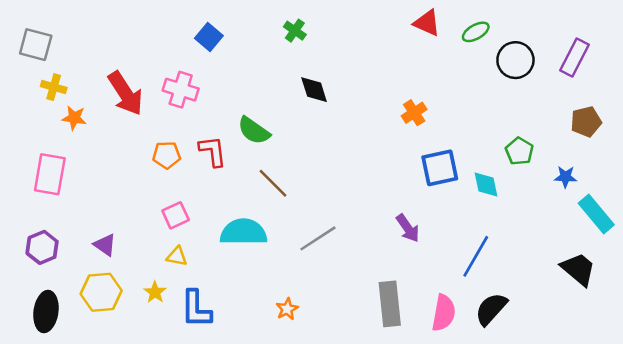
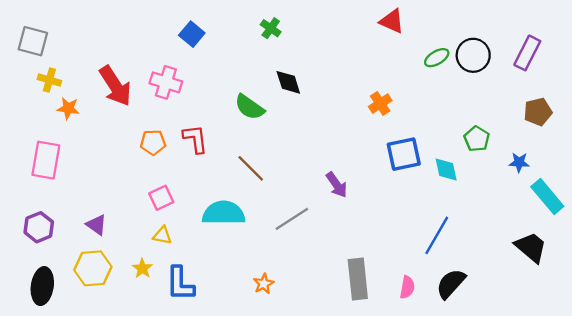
green ellipse: (476, 32) -> (437, 58), moved
green semicircle: (254, 131) -> (250, 107), moved
purple arrow: (408, 228) -> (337, 185), moved
pink semicircle: (444, 313) -> (407, 287), size x0.7

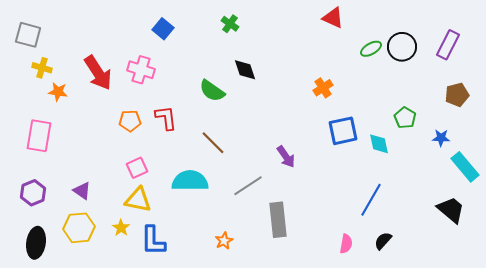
yellow triangle: (162, 235) -> (138, 200), size x1.6
gray rectangle: (358, 279) -> (278, 220), moved
black semicircle: (451, 284) -> (383, 241), size x0.7

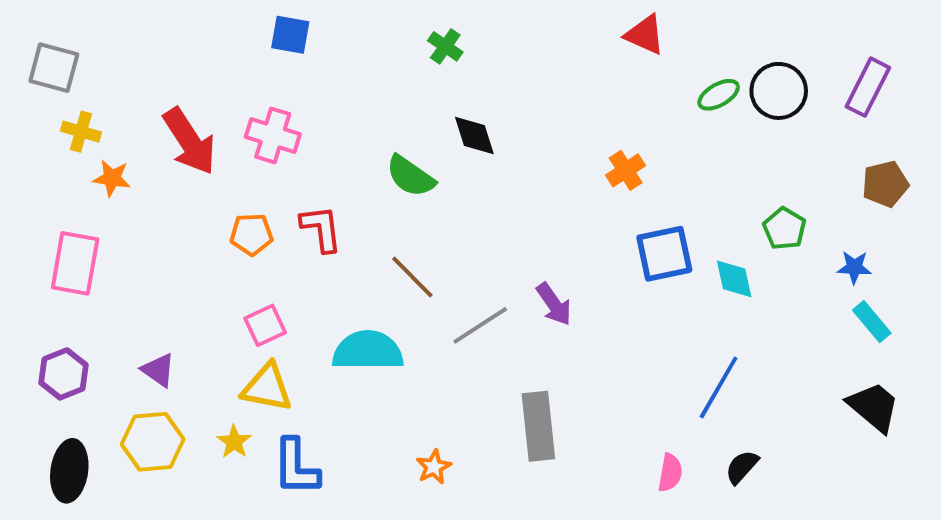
blue square: (163, 29) -> (290, 35), moved, turned -30
cyan rectangle: (465, 167) -> (872, 322), moved, size x0.7
gray line: (248, 186) -> (480, 325), moved

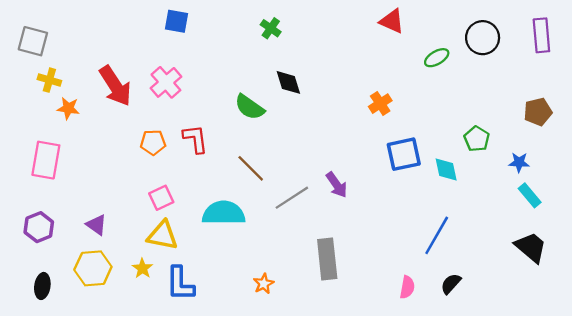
purple rectangle: (868, 87) -> (541, 35), moved, turned -32
black circle: (779, 91) -> (483, 38), moved
pink cross: (273, 135) -> (166, 82), turned 32
black ellipse: (69, 471) -> (42, 286), size x0.7

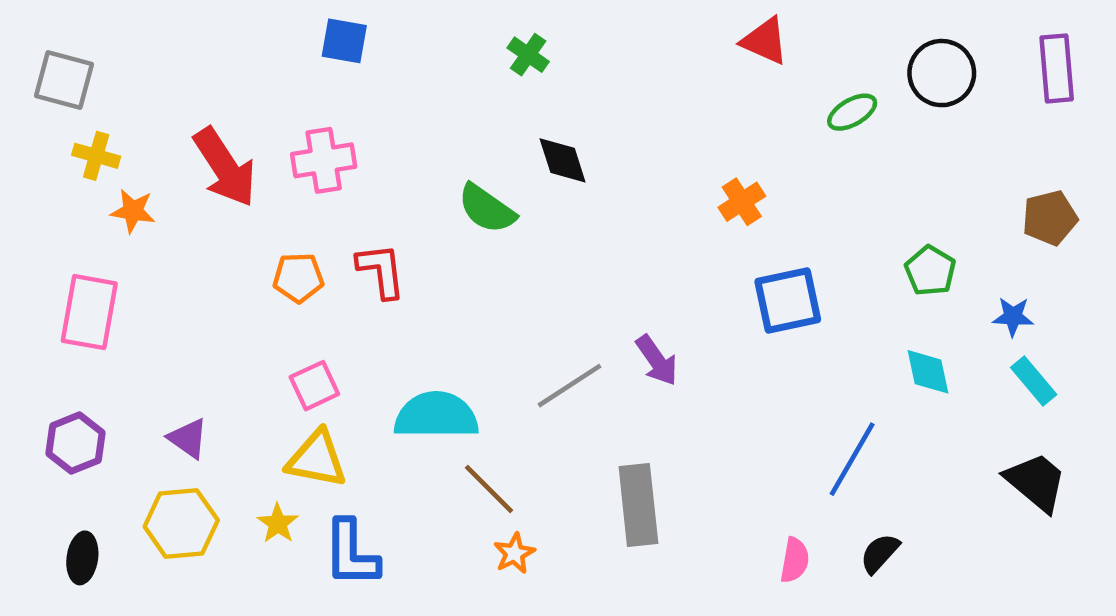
pink cross: (166, 82) -> (324, 160), turned 32
brown line: (251, 168) -> (489, 489), moved
cyan diamond: (446, 169) -> (928, 372), moved

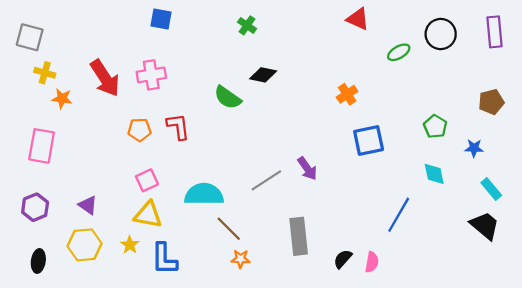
black diamond: (563, 160) -> (263, 75), turned -60
cyan rectangle: (1034, 381) -> (491, 189), moved
orange star: (514, 553) -> (241, 259), turned 30
black semicircle: (880, 553) -> (343, 259), moved

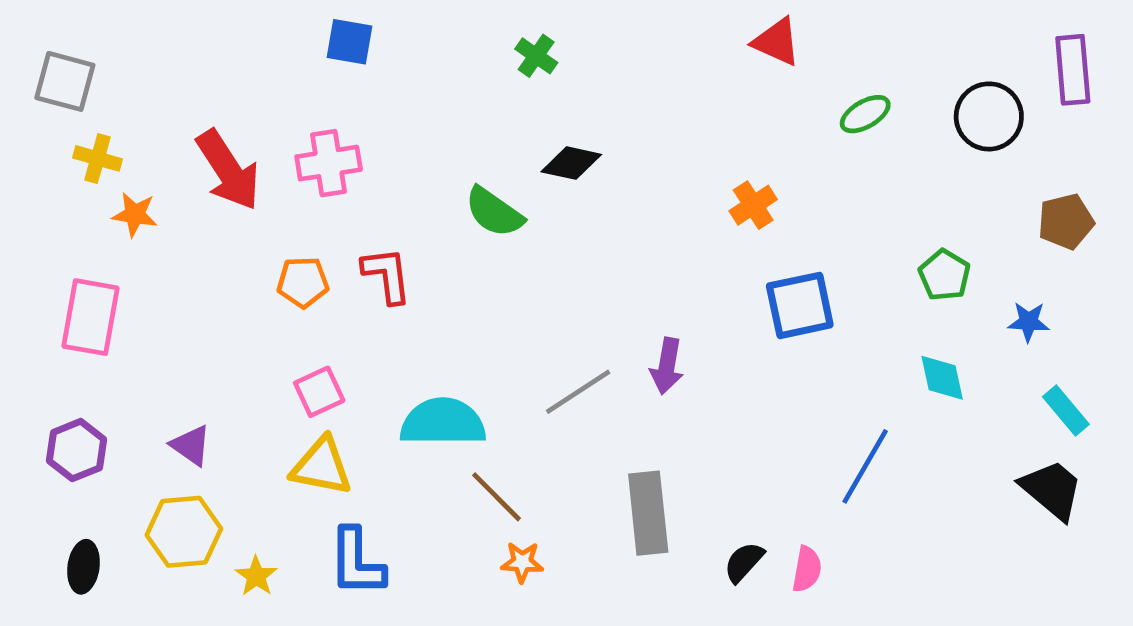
black circle: (441, 34) -> (989, 116), moved
purple arrow: (307, 168) -> (667, 366), turned 45
yellow star: (130, 245) -> (256, 576), moved

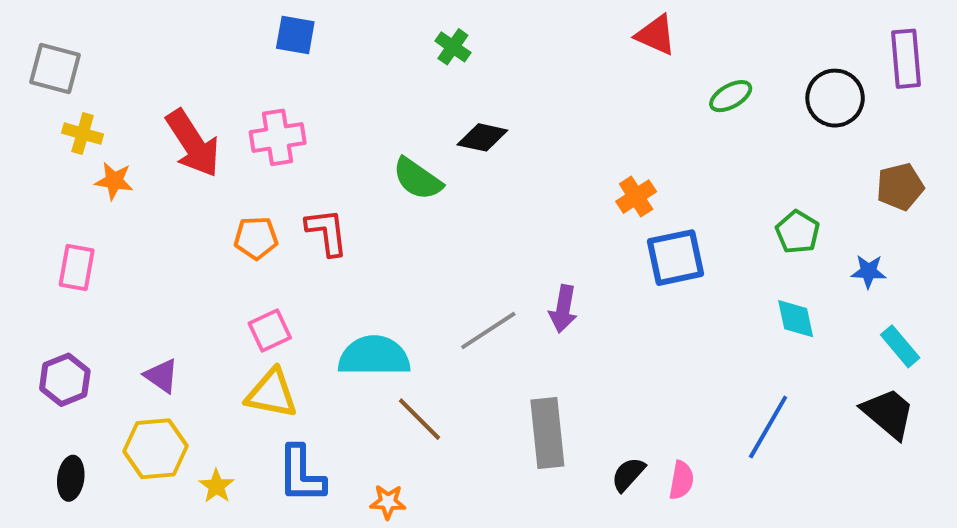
orange cross: (753, 205) -> (636, 197), moved
pink rectangle: (91, 317) -> (77, 267), size x0.7
blue line: (865, 466) -> (768, 427), moved
orange star: (522, 562) -> (388, 502), moved

